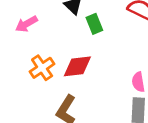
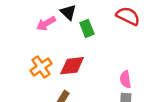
pink arrow: (26, 24) -> (46, 23), moved

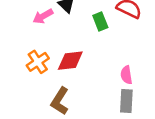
green rectangle: (87, 28) -> (100, 21), moved

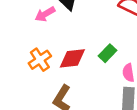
green rectangle: (100, 21) -> (108, 53), moved, turned 66

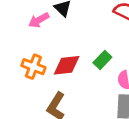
orange cross: (40, 60) -> (33, 67), turned -35

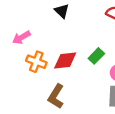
pink arrow: (39, 20) -> (21, 37), moved

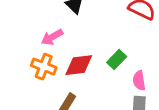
pink arrow: (21, 37) -> (52, 37), moved

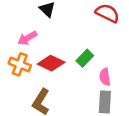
red diamond: (79, 65) -> (51, 63), turned 32

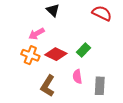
pink semicircle: (105, 77) -> (77, 77), moved

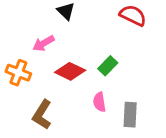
orange cross: (30, 55) -> (18, 73), moved
brown L-shape: (48, 86) -> (42, 115), moved

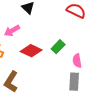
pink semicircle: (99, 102) -> (77, 61), moved

